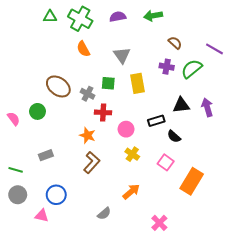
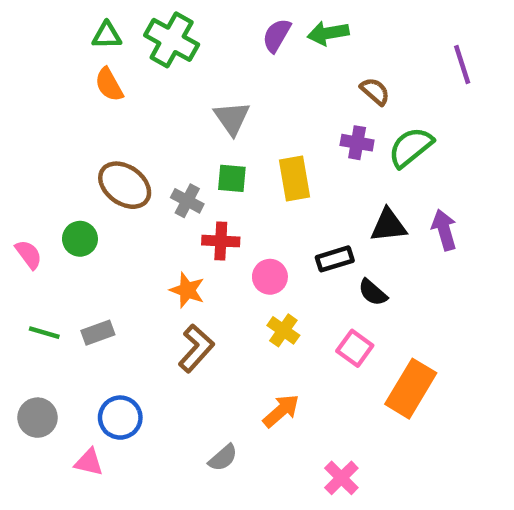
purple semicircle: (118, 17) -> (277, 35), moved, turned -49
orange semicircle: (83, 49) -> (109, 85), moved
purple line: (215, 49) -> (462, 64), moved, turned 42
gray triangle: (122, 55) -> (232, 118), moved
green line: (16, 170) -> (44, 333), moved

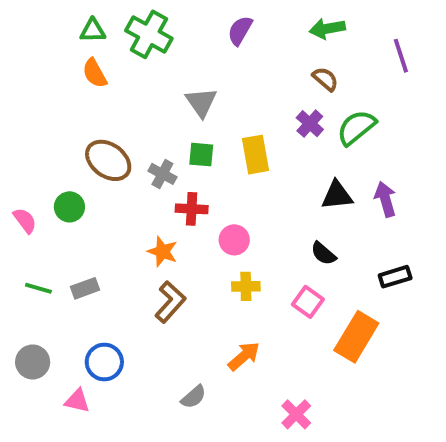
green arrow: (328, 33) -> (327, 29), moved
purple cross: (357, 143) -> (310, 124), turned 32
black rectangle: (335, 259) -> (395, 277), moved
yellow cross: (283, 330) -> (246, 286), turned -36

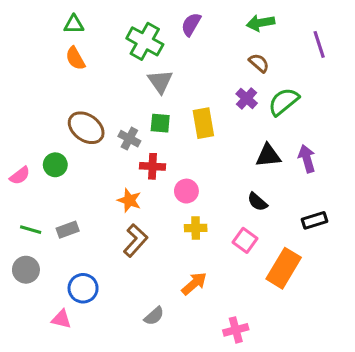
green cross: (149, 34) -> (145, 41), moved
pink semicircle: (25, 220) -> (20, 176), turned 90
gray circle: (33, 362) -> (26, 270), moved
pink cross: (296, 414) -> (236, 330), turned 30

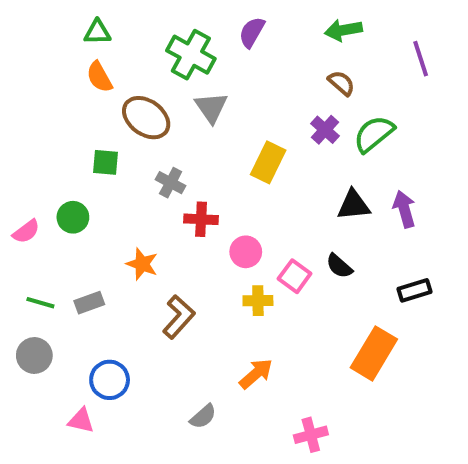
green square: (160, 123) -> (105, 162), moved
yellow rectangle: (203, 123) -> (268, 162), turned 36
brown ellipse: (86, 128) -> (146, 118), moved
orange star: (129, 200) -> (142, 264), moved
pink square: (245, 240) -> (295, 276), moved

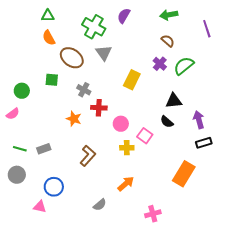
purple arrow: (404, 209) -> (199, 120), moved
green circle: (73, 217) -> (22, 91), moved
orange star: (142, 264) -> (74, 119), moved
black semicircle: (339, 266) -> (167, 122), moved

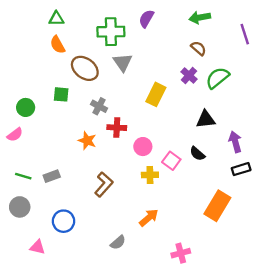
green cross: (94, 27) -> (111, 32), turned -30
black semicircle: (167, 122) -> (197, 154), moved
pink triangle: (40, 207) -> (37, 247), moved

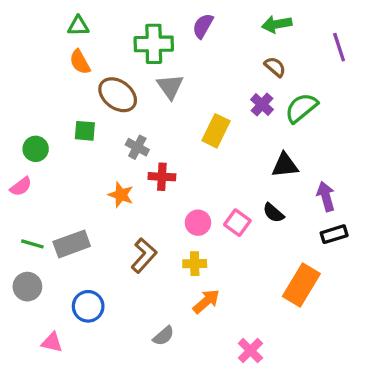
pink circle: (143, 147) -> (198, 223), moved
yellow cross: (150, 175) -> (195, 264), moved
gray rectangle: (52, 176) -> (72, 244), size x1.5
pink cross: (181, 253) -> (250, 351), turned -30

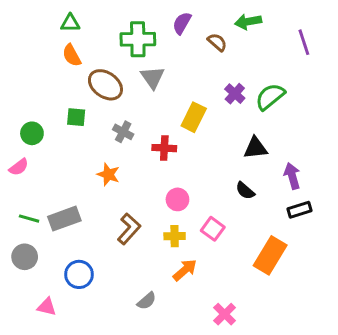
brown semicircle: (275, 67) -> (217, 42), moved
red cross: (162, 177) -> (164, 148), moved
pink square: (237, 223) -> (213, 229), moved

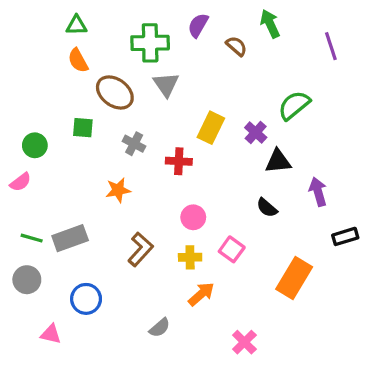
green arrow: (248, 22) -> (270, 24), turned 75
purple cross: (235, 94) -> (256, 132), moved
orange star: (108, 174) -> (118, 190), turned -30
black rectangle: (299, 210) -> (345, 236), moved

